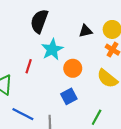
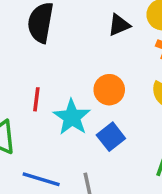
cyan star: (52, 49) -> (72, 117), moved

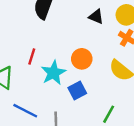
black triangle: (119, 25) -> (96, 17), turned 35

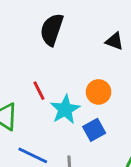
red line: (32, 57) -> (39, 91), turned -42

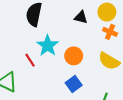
cyan star: (65, 109) -> (48, 46), moved

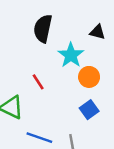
cyan star: (48, 46) -> (71, 55), moved

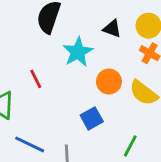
orange circle: (89, 77) -> (109, 82), moved

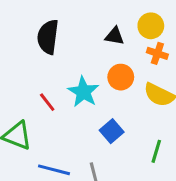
cyan star: (78, 52) -> (83, 92), moved
orange circle: (109, 82) -> (121, 77), moved

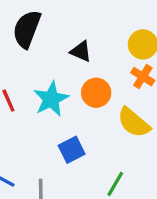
black triangle: (115, 36) -> (81, 51), moved

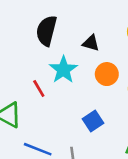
cyan star: (51, 99) -> (63, 70), moved

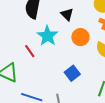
black triangle: (91, 43) -> (67, 14), turned 32

